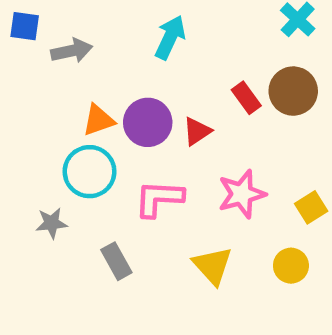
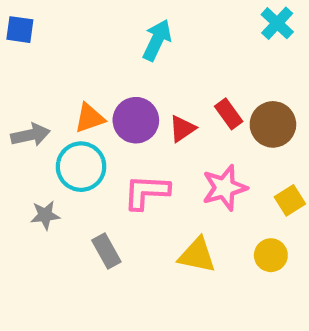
gray arrow: (72, 51) -> (30, 135), moved
brown circle: (293, 91) -> (273, 124), moved
red rectangle: (246, 98) -> (229, 114), moved
yellow triangle: (213, 266) -> (197, 255), turned -36

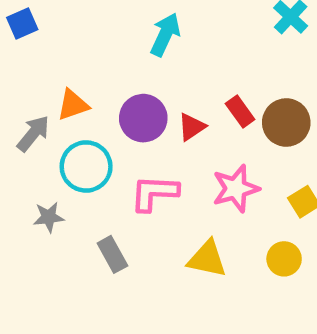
blue square: (20, 30) -> (22, 24), turned -32
orange triangle: (89, 118) -> (73, 105), moved
gray arrow: (30, 135) -> (33, 133), turned -39

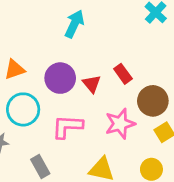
brown circle: (286, 122) -> (153, 101), moved
red triangle: (192, 127) -> (92, 84), turned -36

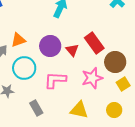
red rectangle: (123, 74) -> (94, 43), size x1.5

